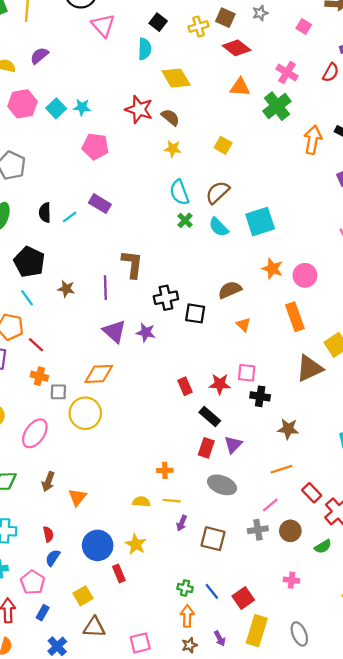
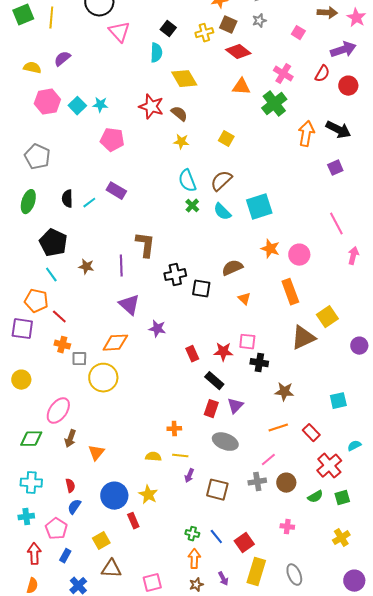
purple star: (146, 332) -> (157, 329), moved
pink ellipse: (35, 433) -> (58, 411), moved
red rectangle: (312, 493) -> (311, 433), moved

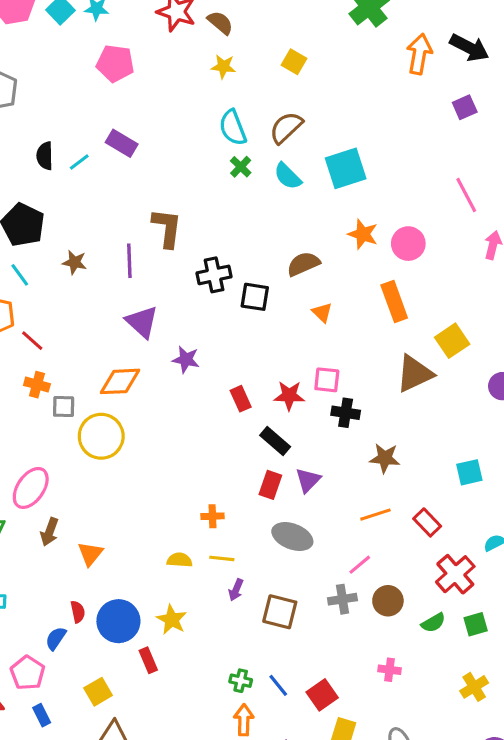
red semicircle: (70, 486) -> (78, 612), moved
blue rectangle: (65, 556) -> (42, 715), turned -56

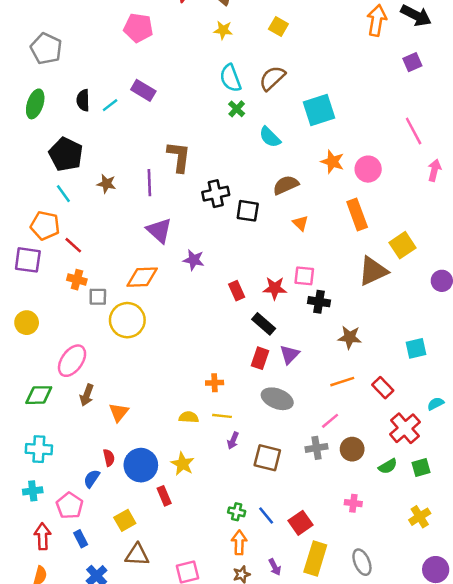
cyan semicircle: (288, 176) -> (270, 137), moved

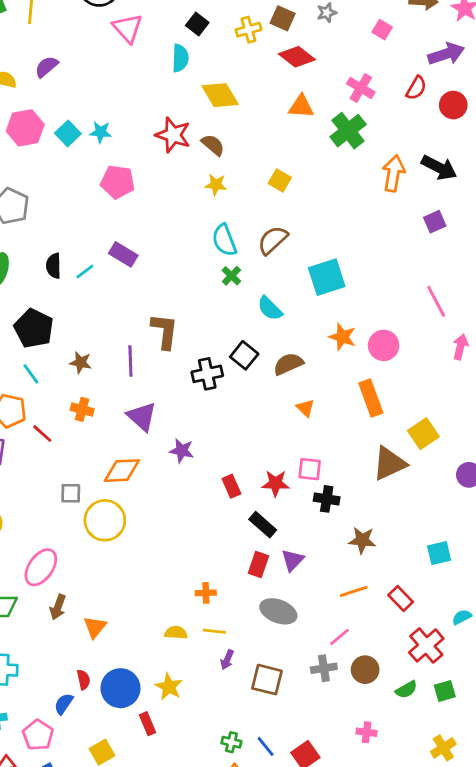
black square: (248, 211) -> (244, 355), moved, turned 30
orange cross: (77, 280) -> (82, 409), moved

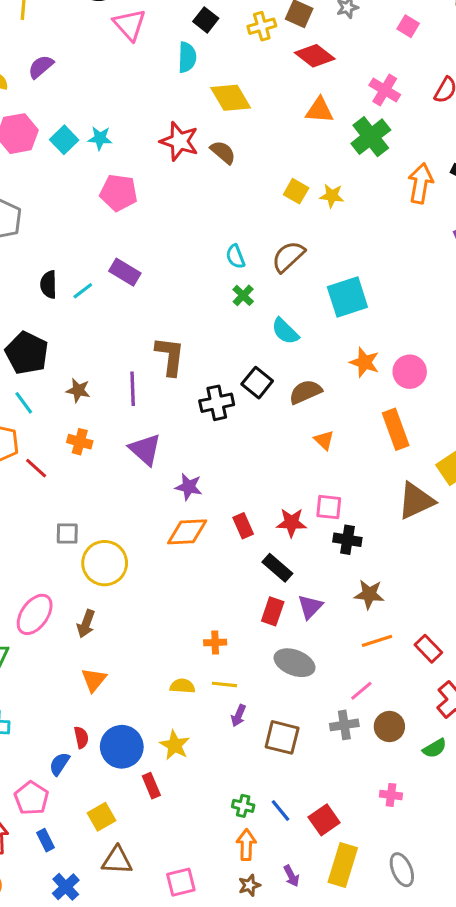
yellow star: (216, 185) -> (332, 196), moved
cyan semicircle: (224, 240) -> (235, 257), size x0.7
orange diamond: (122, 471) -> (187, 532), moved
brown star: (362, 540) -> (369, 594), moved
brown arrow: (58, 607) -> (86, 624), moved

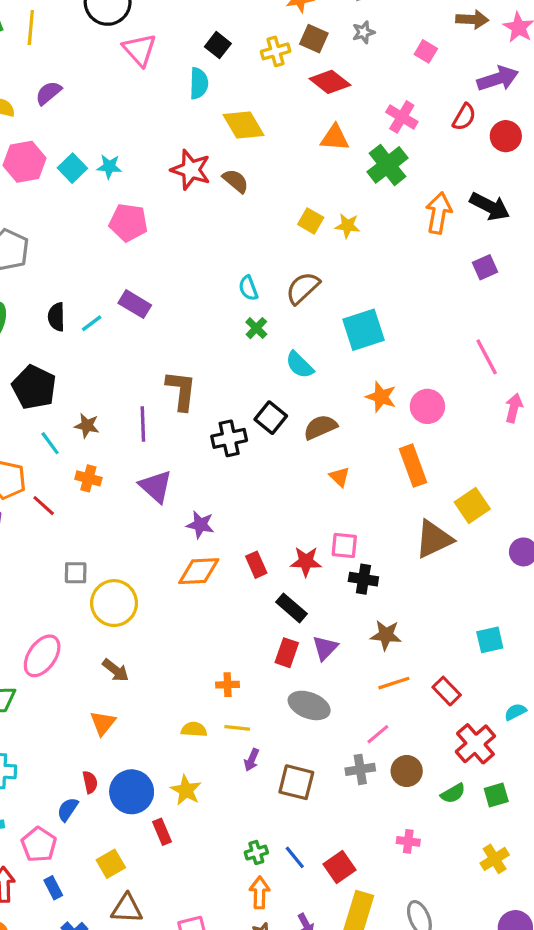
cyan line: (24, 403) -> (50, 443), moved
brown arrow: (86, 624) -> (116, 670), moved, turned -72
green cross: (243, 806) -> (256, 853), turned -30

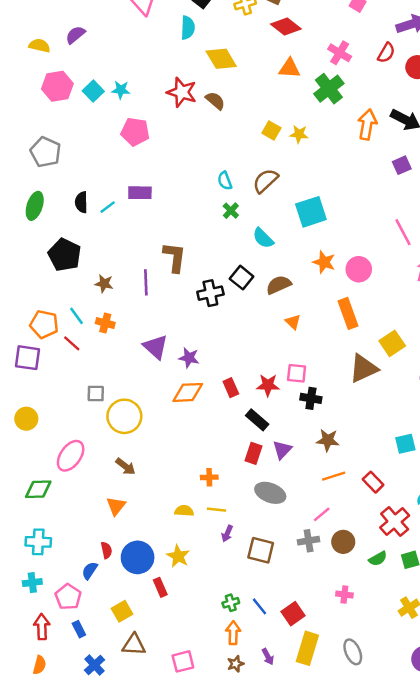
purple rectangle: (135, 304) -> (140, 193), turned -30
cyan line: (50, 443) -> (77, 316), moved
purple triangle: (156, 486) -> (155, 347), moved

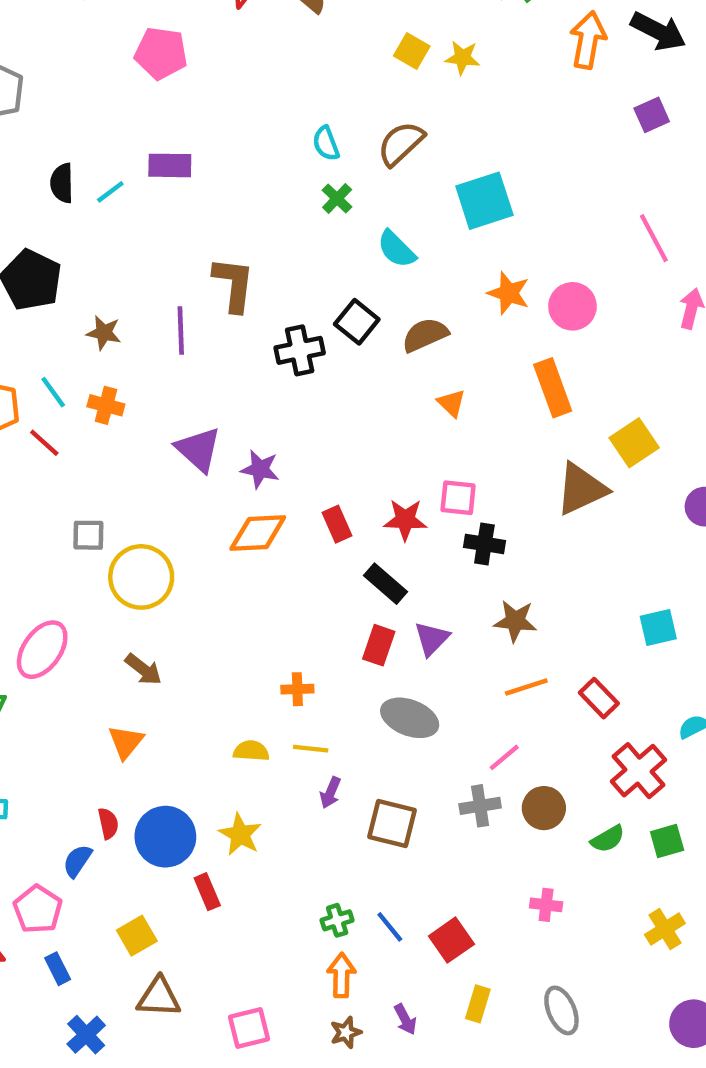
yellow rectangle: (307, 648) -> (478, 1004), size x0.6

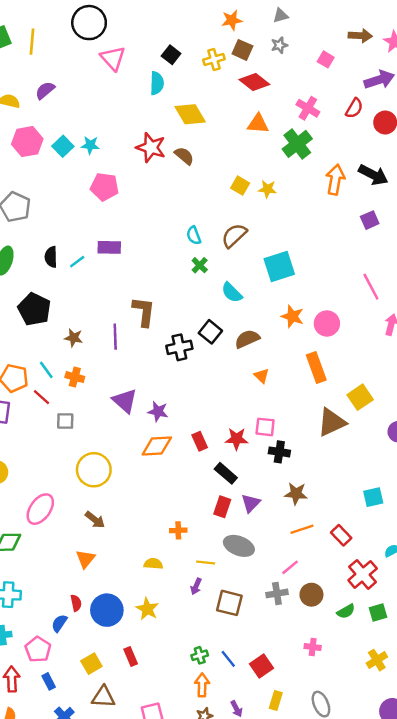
gray square: (88, 535) -> (65, 421), moved
yellow line: (311, 749) -> (206, 563), moved
red rectangle: (207, 892) -> (131, 656), moved

